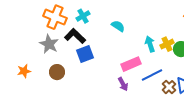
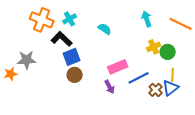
gray star: (49, 44) -> (27, 60), moved, turned -30
cyan arrow: (150, 44) -> (147, 19), moved
brown circle: (57, 72) -> (75, 75), moved

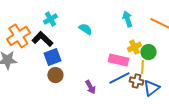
orange cross: (42, 20) -> (18, 36), moved, turned 35
pink rectangle: (118, 67) -> (118, 60), moved, turned 36
yellow line: (173, 75) -> (142, 67), moved
brown cross: (156, 90) -> (136, 81), moved, turned -32

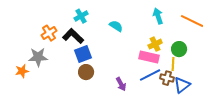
orange cross: (18, 36) -> (49, 33), size x0.7
yellow cross: (134, 47) -> (155, 44), moved

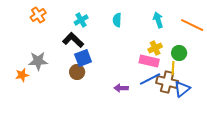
cyan semicircle: (116, 26) -> (117, 20), moved, turned -120
orange cross: (49, 33) -> (38, 15), moved
brown circle: (86, 72) -> (77, 72), moved
brown cross: (167, 78) -> (167, 82), size x1.5
purple arrow: (121, 84) -> (121, 88), turned 120

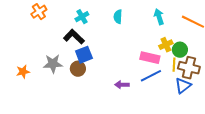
yellow cross: (155, 48) -> (166, 45), moved
gray star: (38, 61) -> (53, 64), moved
brown cross: (167, 82) -> (189, 68), moved

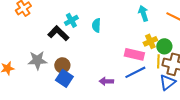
cyan cross: (82, 17) -> (71, 20), moved
cyan semicircle: (118, 17) -> (96, 25), moved
blue square: (84, 55) -> (64, 78), moved, turned -36

